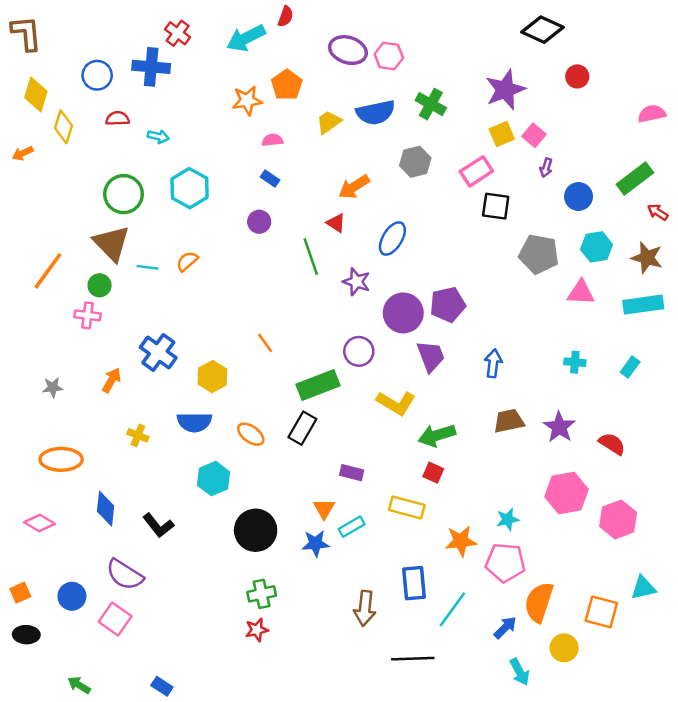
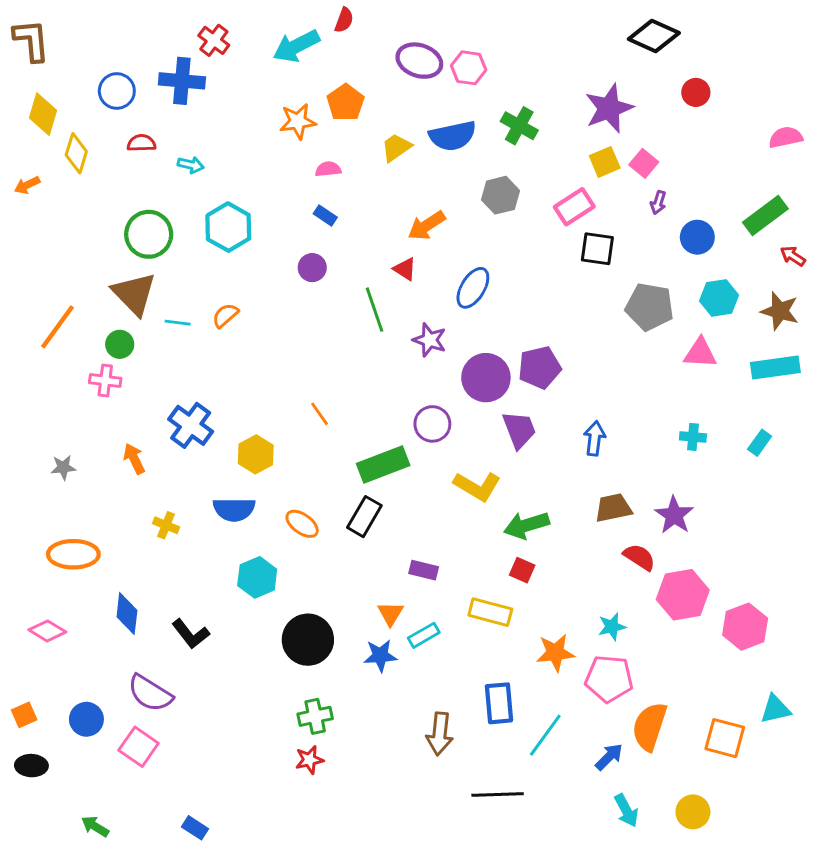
orange arrow: (112, 380) -> (134, 459), turned -55
red semicircle: (612, 444) -> (639, 557), moved
yellow circle: (564, 648) -> (693, 812), moved

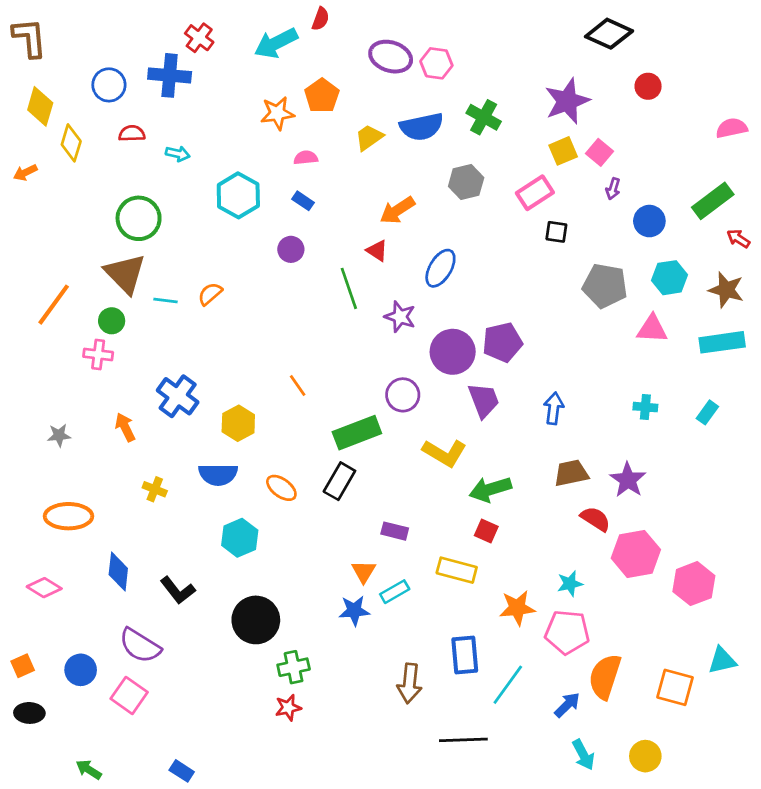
cyan hexagon: (228, 227) -> (238, 195), moved
black square: (597, 249) -> (556, 232), size x0.7
black circle: (308, 640) -> (256, 620), moved

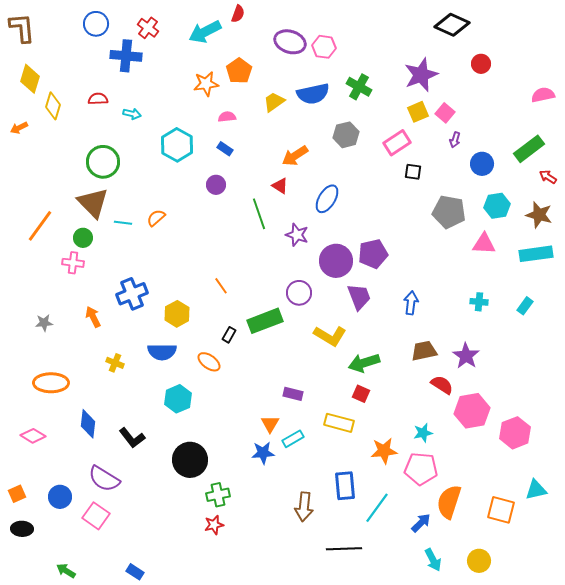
blue circle: (109, 85) -> (96, 24), moved
blue cross: (178, 396) -> (132, 294), turned 32
black rectangle: (339, 481) -> (229, 335), moved, size x0.6

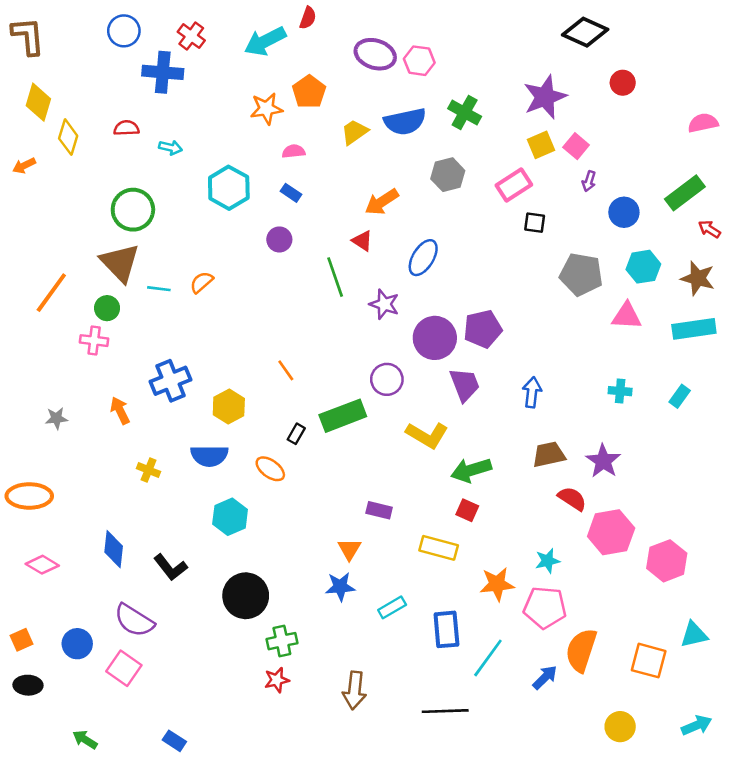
orange ellipse: (51, 383) -> (29, 496), moved
cyan rectangle: (293, 439) -> (392, 607), moved
brown arrow: (304, 507) -> (354, 690), moved
cyan arrow: (433, 560) -> (697, 725), moved, turned -85

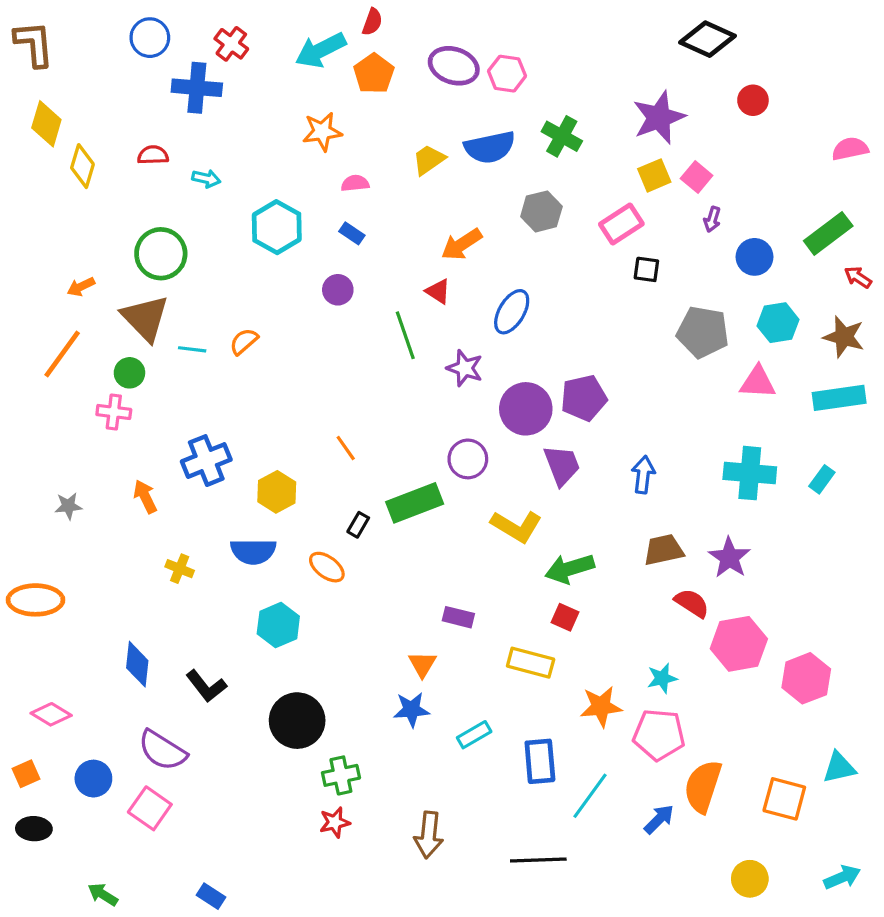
orange pentagon: (309, 92) -> (374, 74), moved
orange arrow: (24, 166) -> (81, 287), moved
cyan cross: (620, 391) -> (750, 473), size x1.8
pink diamond: (42, 565) -> (51, 714), moved

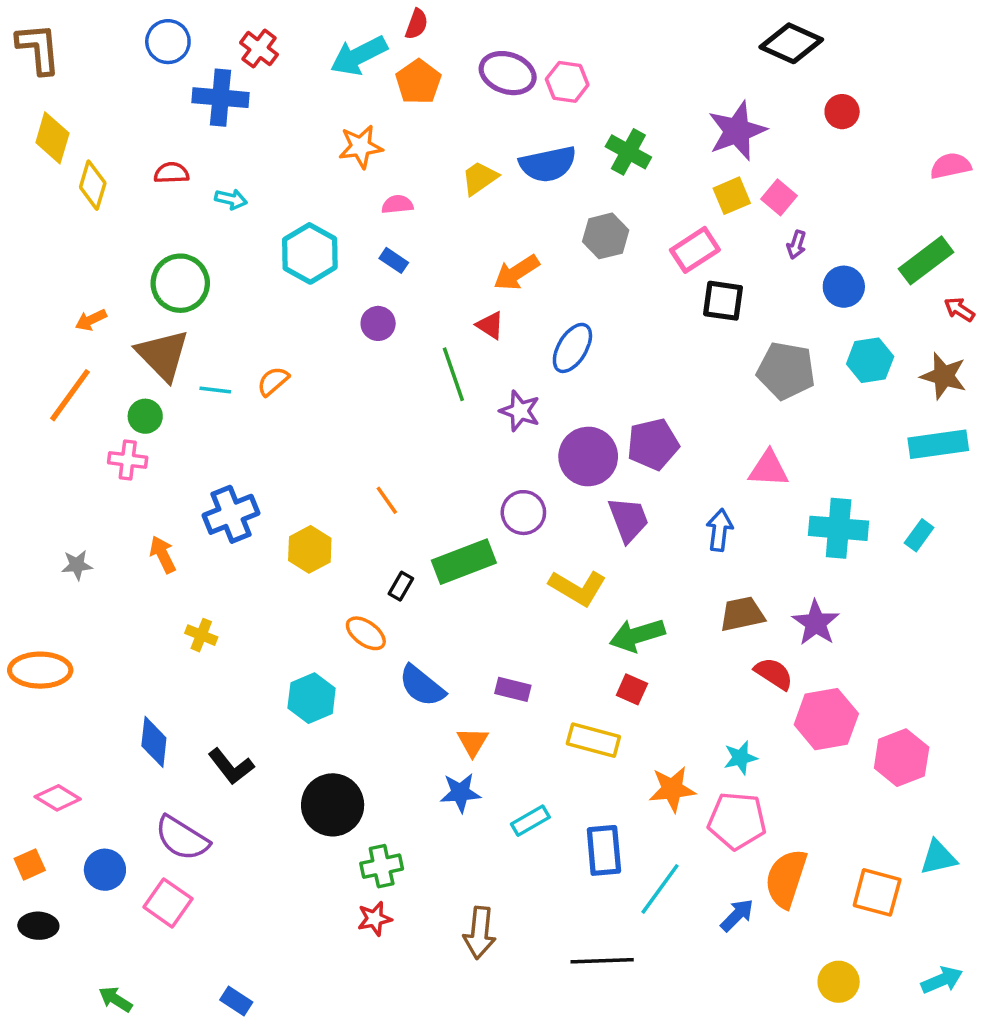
black square: (646, 269) -> (723, 301), size x1.4
pink triangle: (758, 382) -> (769, 469), moved
blue semicircle: (253, 551) -> (422, 686), moved, turned 39

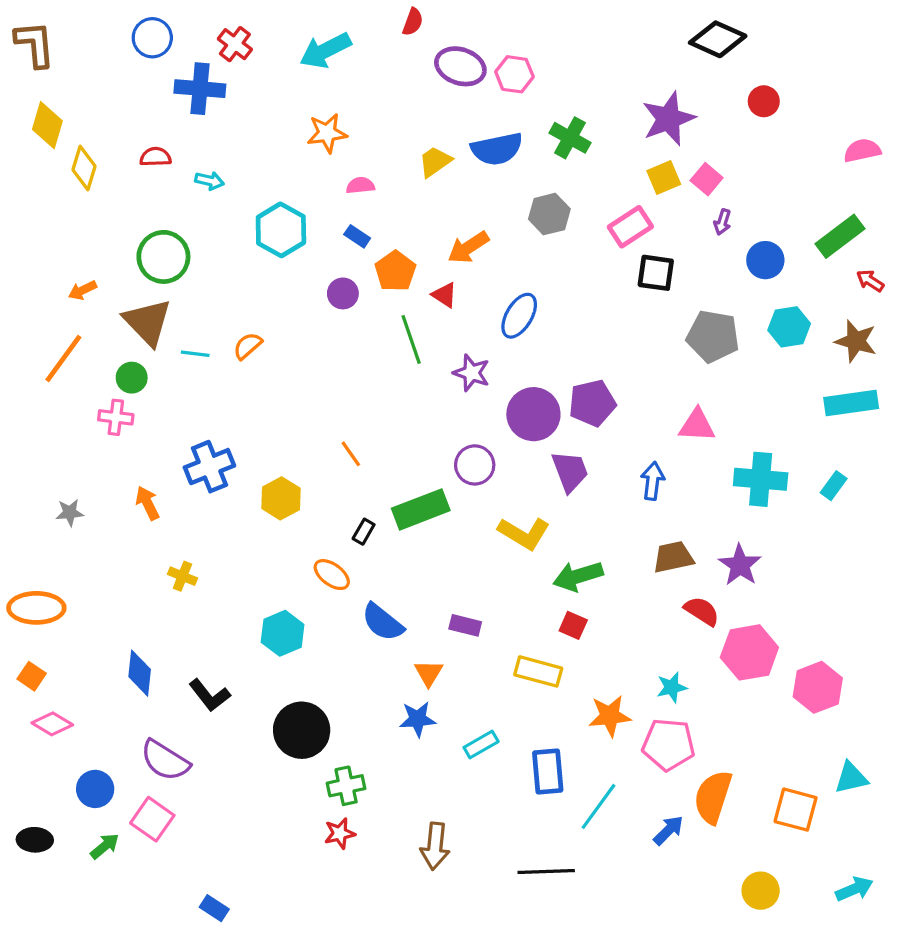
red semicircle: (417, 24) -> (413, 22), moved
orange pentagon: (418, 82) -> (395, 271), moved
orange square: (30, 864) -> (32, 676), moved, turned -32
green arrow: (115, 999) -> (105, 846), moved, turned 108

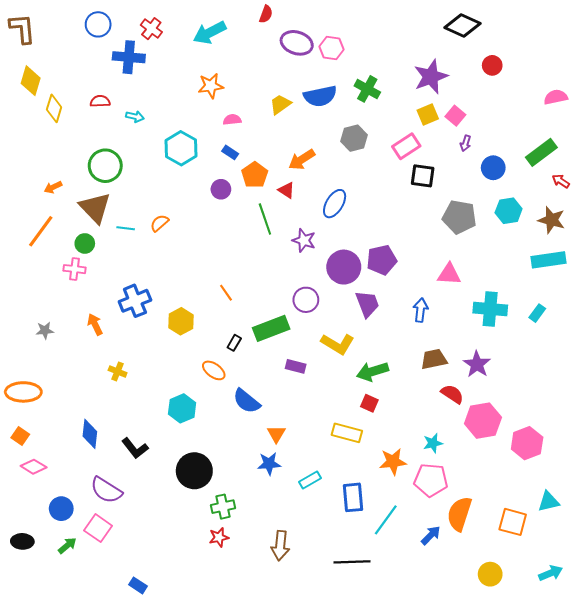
purple rectangle: (465, 625) -> (296, 366), moved

